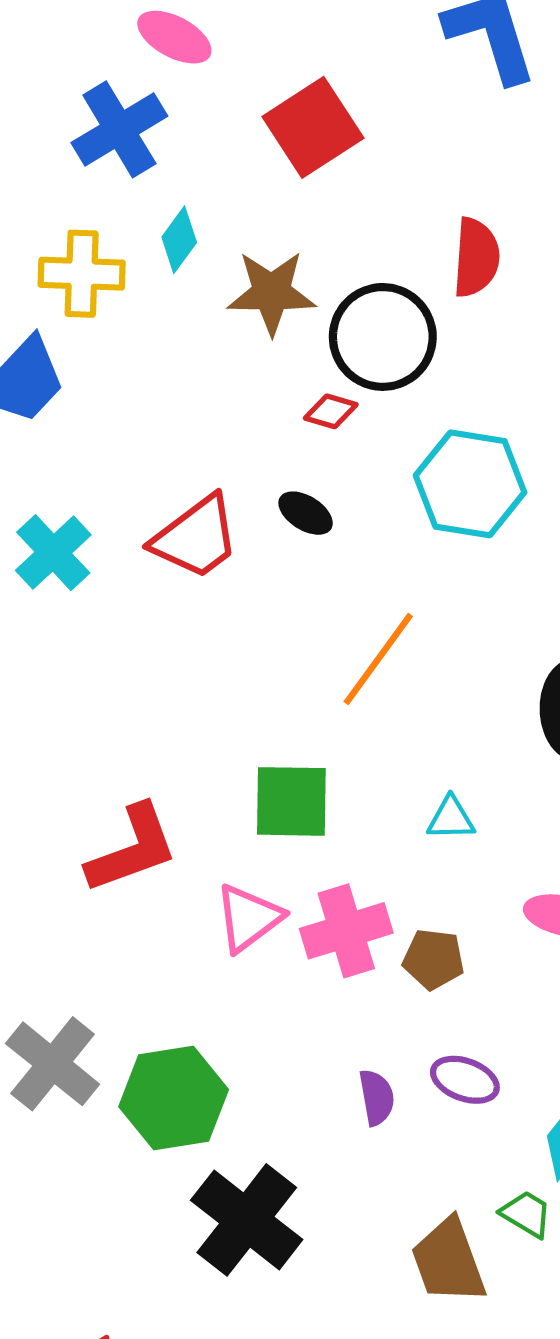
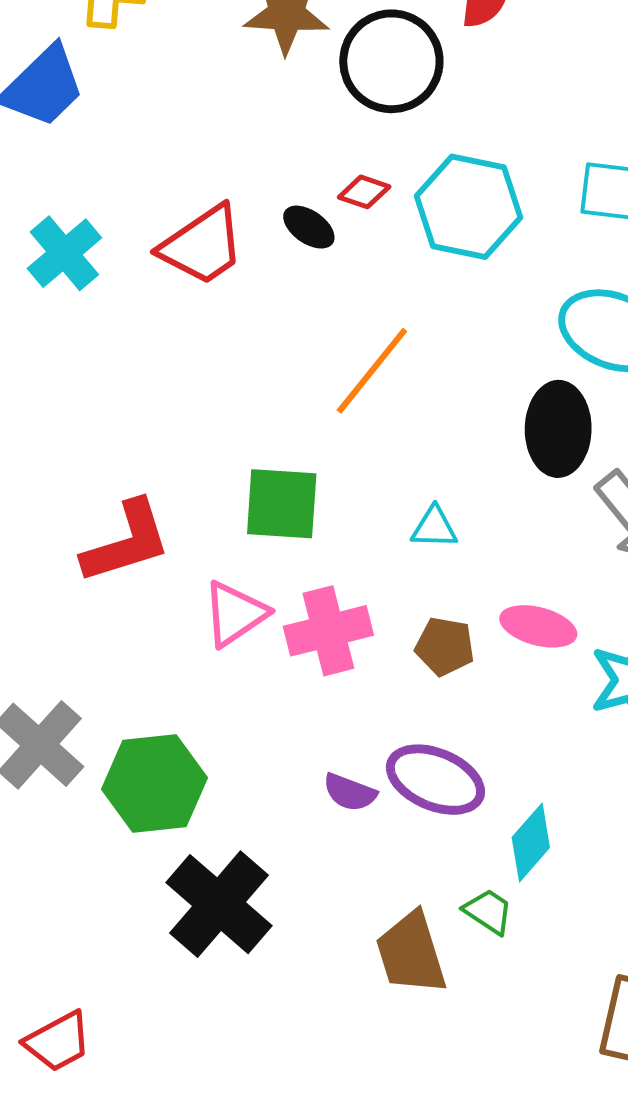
red diamond: (331, 411) -> (364, 192), moved
brown pentagon: (434, 959) -> (445, 646), moved
purple ellipse: (465, 1080) -> (435, 780), size x1.5
purple semicircle: (377, 1097) -> (350, 792), turned 118

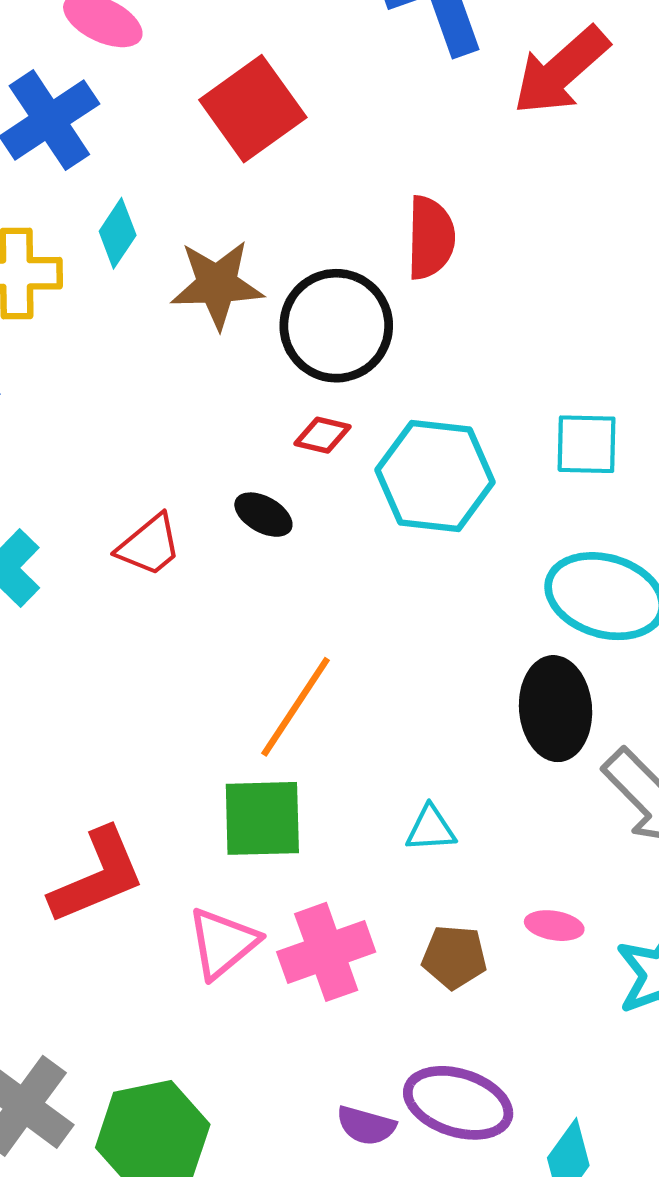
red diamond: (364, 192) -> (322, 435), moved
red trapezoid: (202, 245) -> (149, 545), size x0.7
orange line: (372, 371) -> (296, 707), moved
pink ellipse: (538, 626) -> (554, 926), size x0.7

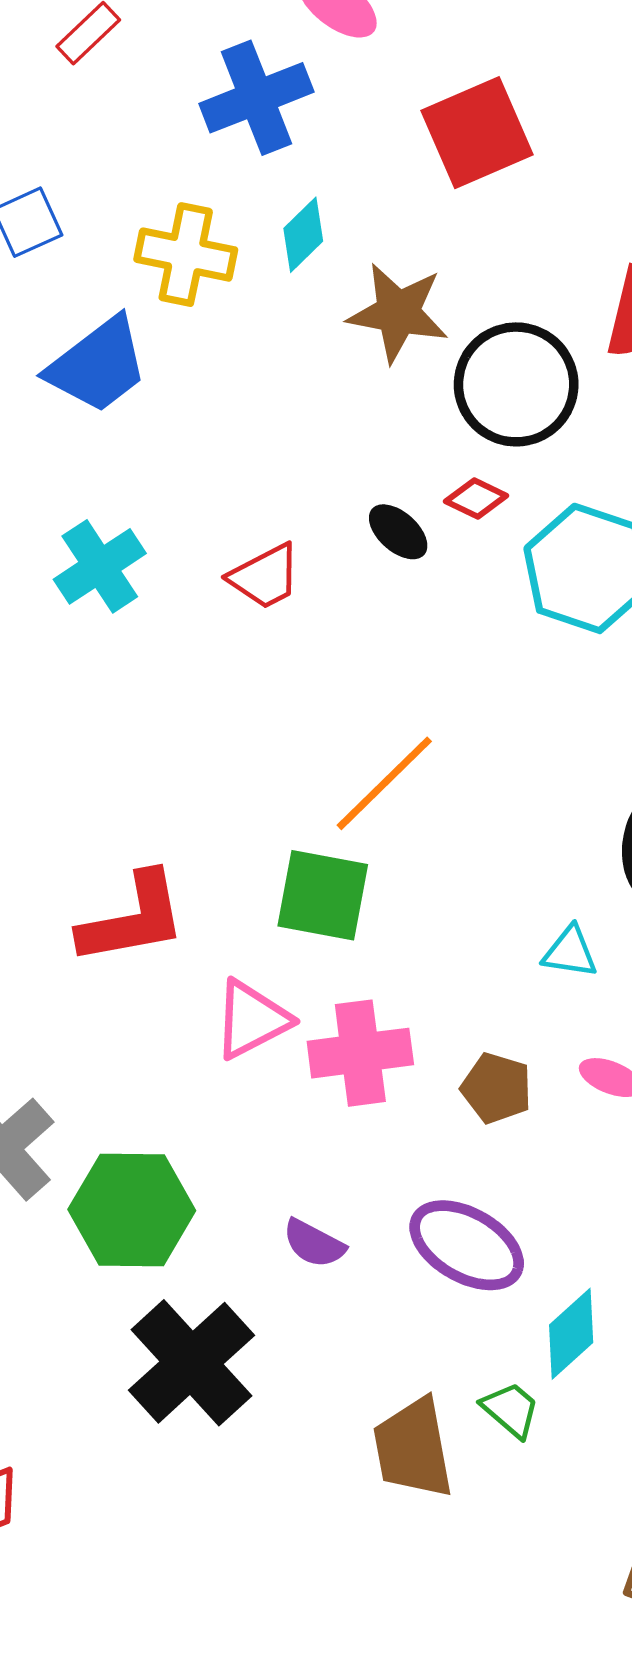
black ellipse: (263, 515) -> (398, 532), moved
cyan triangle: (431, 829) -> (570, 952), moved
purple semicircle: (366, 1126) -> (314, 1244), moved

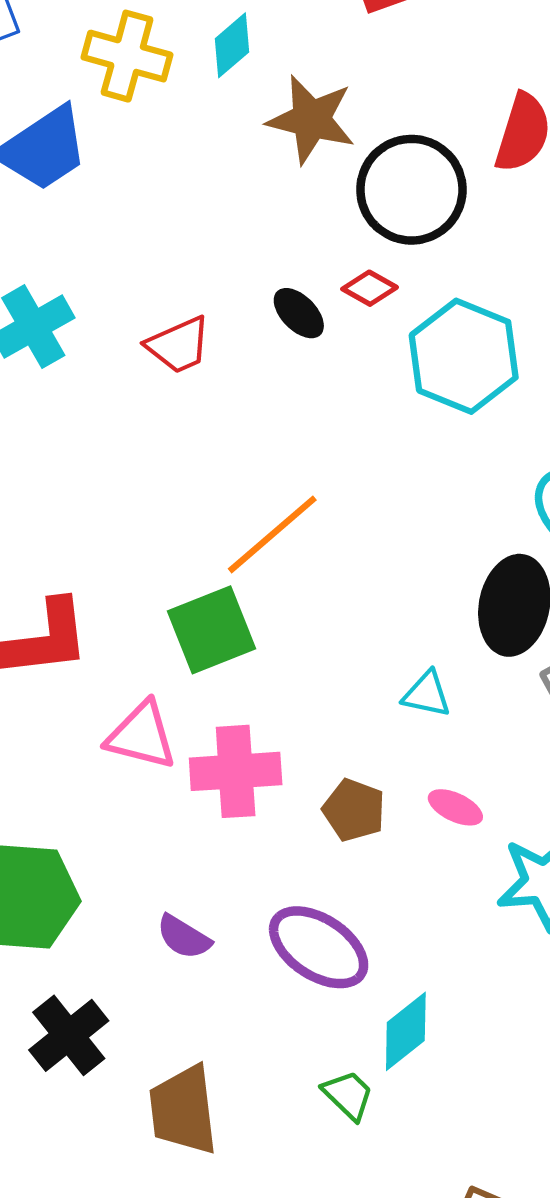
green square: (323, 895) -> (211, 630), turned -36
pink triangle: (252, 1019) -> (142, 736), turned 38
black cross: (191, 1363) -> (69, 1035), size x0.7
brown trapezoid: (413, 1448) -> (183, 1110), moved

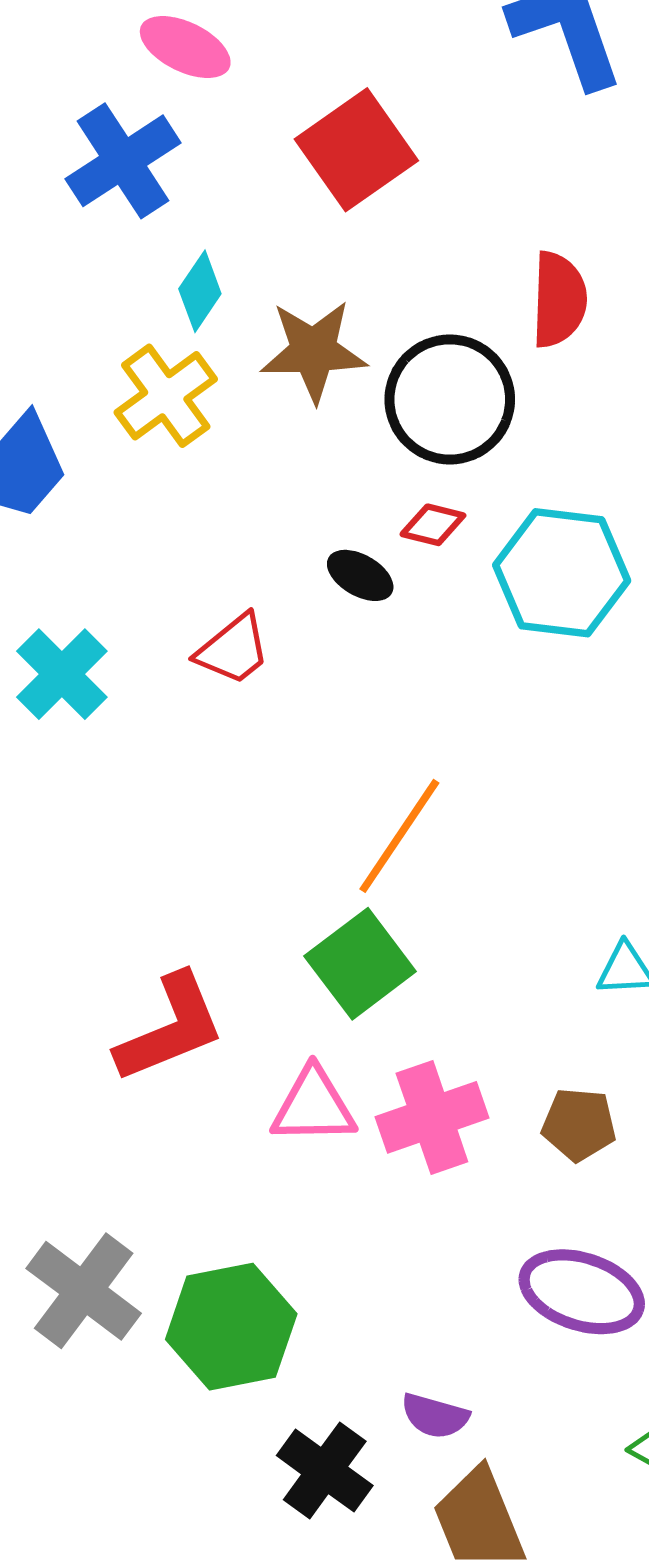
yellow cross: (127, 56) -> (166, 396), moved, turned -36
purple semicircle: (184, 937) -> (435, 1416), moved

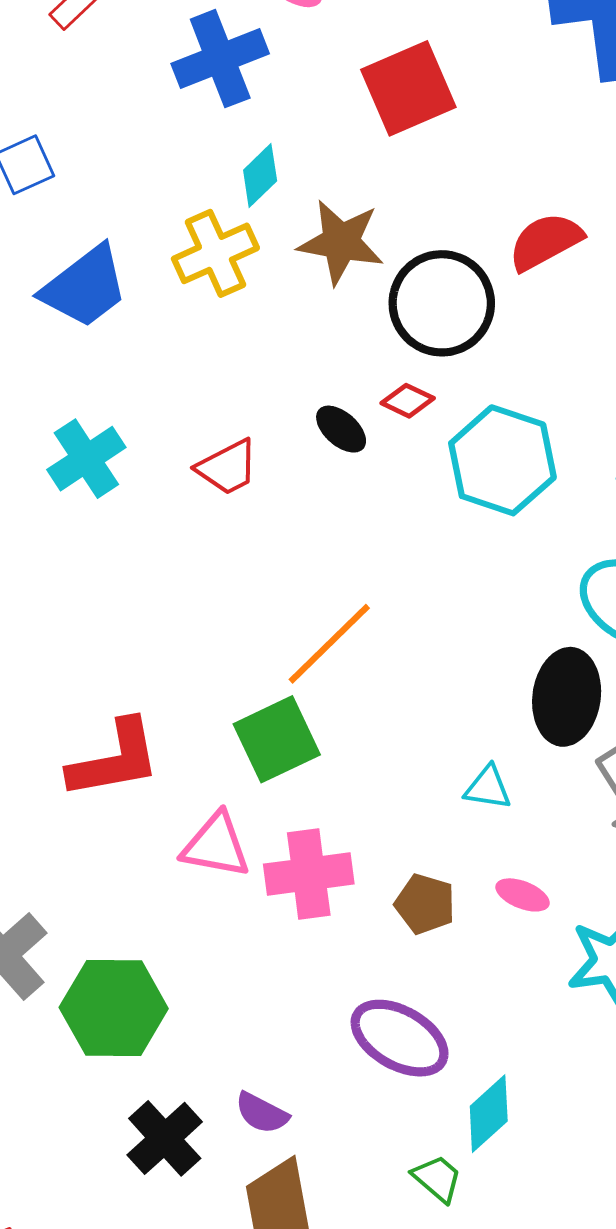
red semicircle: (559, 300) -> (545, 242), turned -132

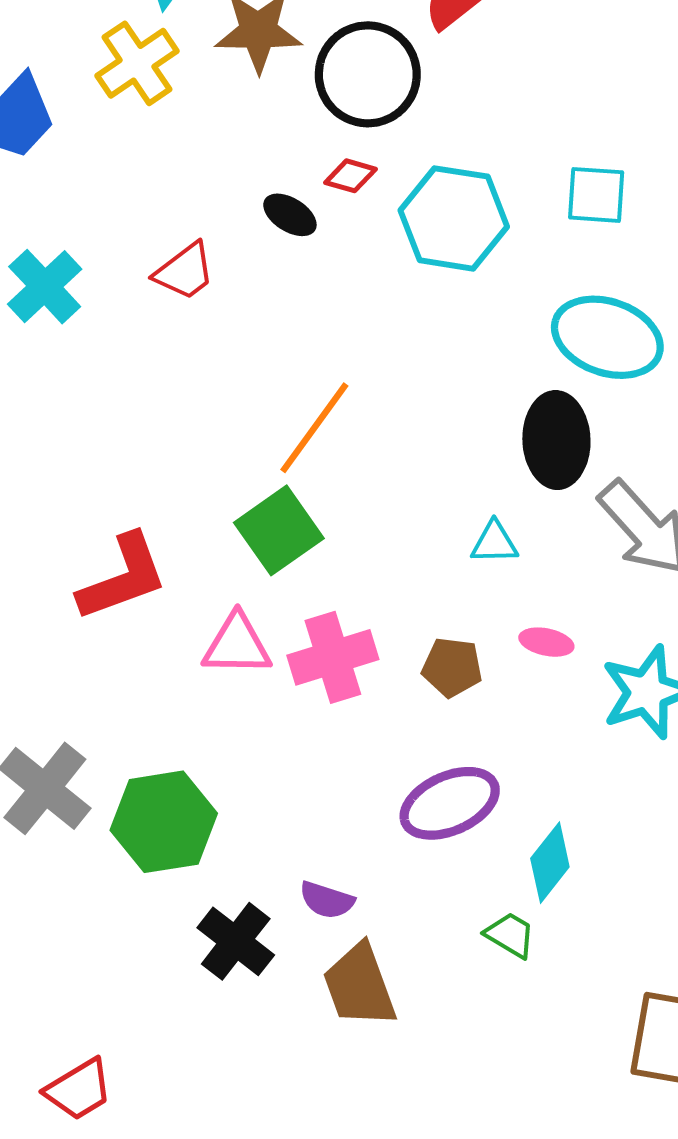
purple ellipse: (400, 1038) -> (450, 803), turned -44

